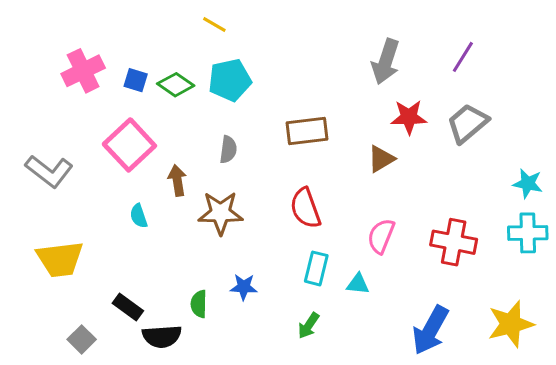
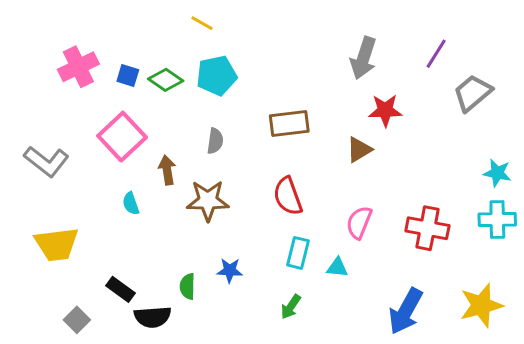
gray trapezoid: (468, 123) -> (473, 93), moved

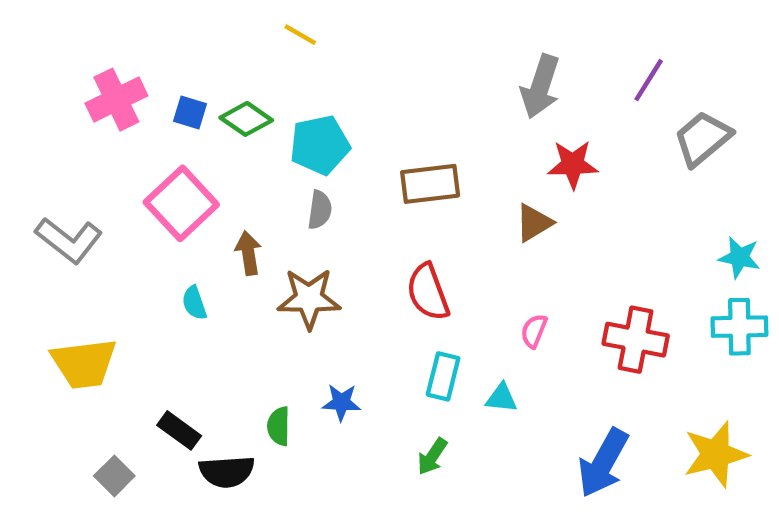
cyan pentagon: (217, 76) -> (320, 145), moved
pink semicircle: (359, 222) -> (534, 331), size x0.7

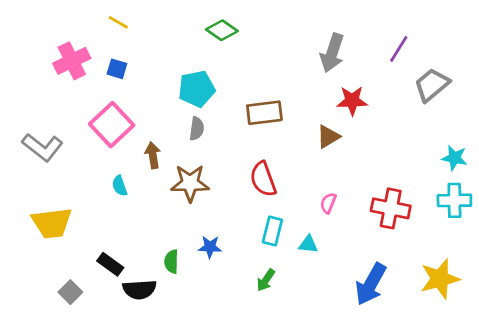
yellow line: (300, 35) -> (118, 22), moved
green diamond: (246, 119) -> (222, 30), moved

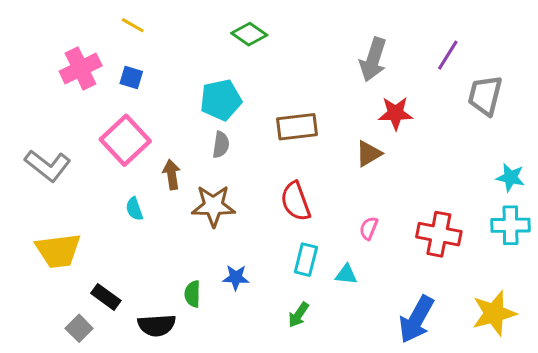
gray trapezoid: (432, 85) -> (485, 95), turned -36
black rectangle: (110, 264) -> (106, 297), moved

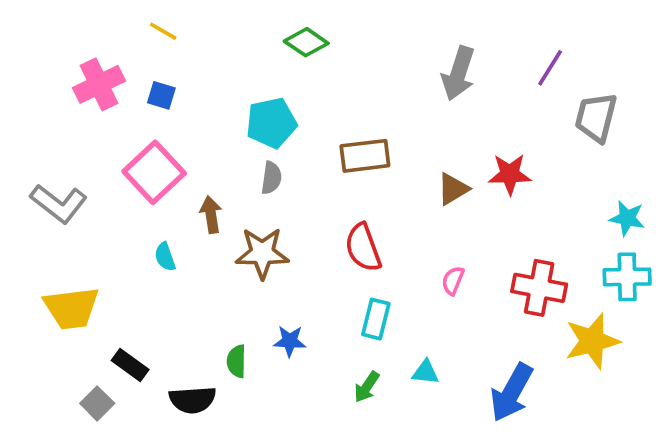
red star: (396, 113) -> (510, 174), moved
cyan triangle: (346, 275) -> (425, 372), moved
yellow star: (494, 313) -> (592, 341), moved

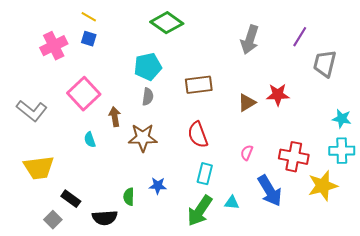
green diamond: (306, 42) -> (167, 23), size x1.4
blue square: (161, 95) -> (89, 39), moved
green arrow: (367, 387) -> (200, 211), size x1.8
blue arrow: (512, 392) -> (270, 191), moved, turned -60

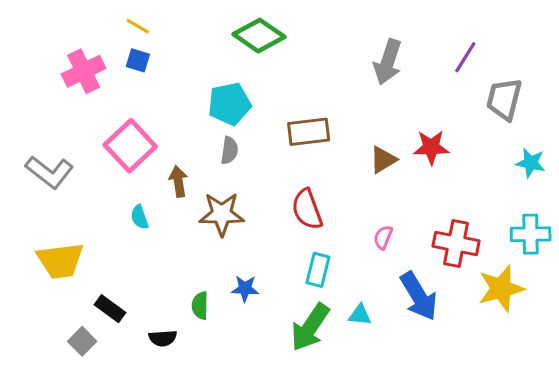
cyan star: (342, 119) -> (531, 163), moved
black semicircle: (105, 218) -> (163, 338), size x0.7

